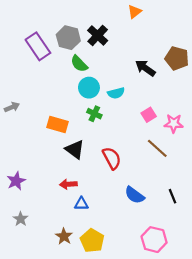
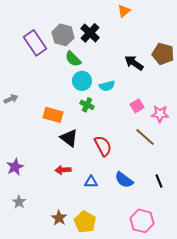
blue triangle: (81, 204) -> (91, 182), moved

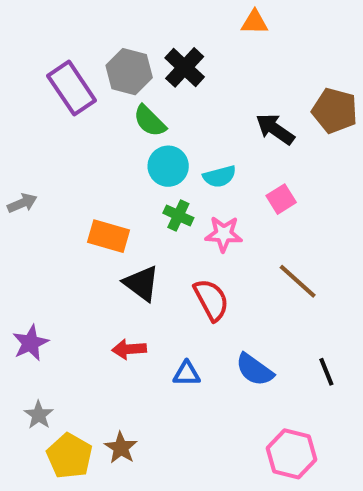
orange triangle: (124, 11) -> (254, 22), turned 40
pink square: (137, 106) -> (281, 199), moved
pink star: (160, 114) -> (224, 234), moved
yellow pentagon: (85, 222) -> (69, 456), moved

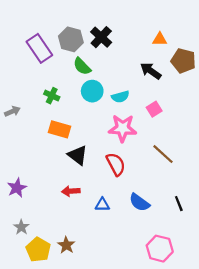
orange triangle: (254, 22) -> (160, 39), moved
green cross: (178, 215) -> (52, 96), moved
pink star: (224, 234) -> (123, 128), size x1.4

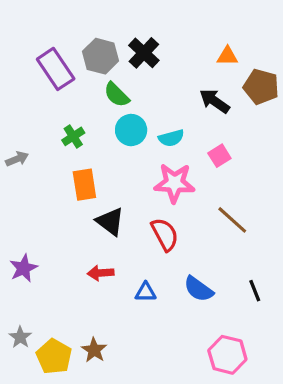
green cross: (52, 96) -> (73, 136), turned 32
orange rectangle: (60, 129) -> (84, 185), turned 65
gray star: (21, 227) -> (20, 337), moved

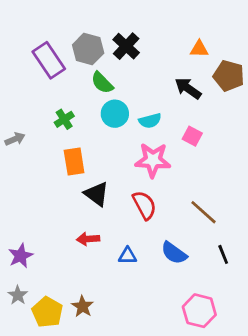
pink square: (219, 156) -> (192, 136), turned -30
brown line: (232, 220) -> (204, 212), moved
purple star: (23, 268) -> (21, 256), moved

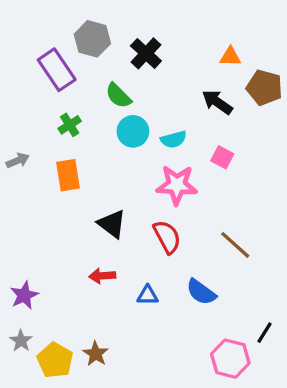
gray hexagon: (88, 49) -> (92, 39), moved
green cross: (64, 119) -> (70, 125), moved
orange rectangle: (74, 162) -> (68, 175), moved
black line: (223, 254) -> (264, 333), moved, turned 54

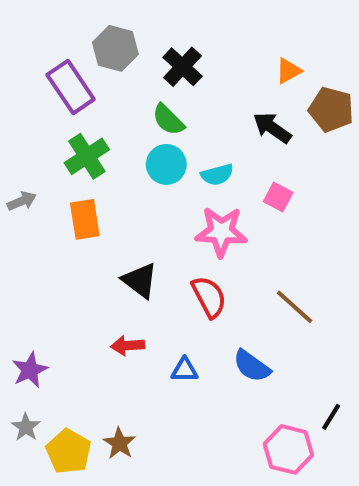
orange triangle: (230, 57) -> (288, 71), turned -30
green semicircle: (118, 96) -> (168, 120), moved
green cross: (70, 125) -> (87, 156), size x1.5

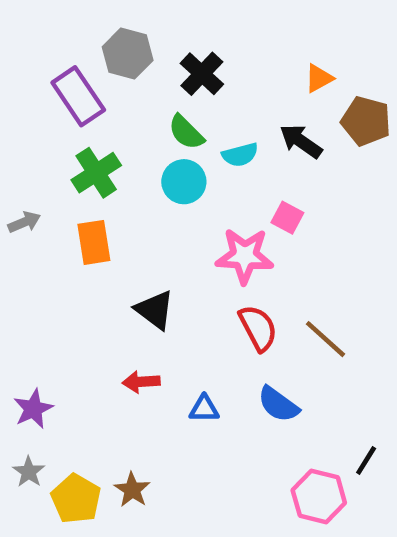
cyan semicircle: (217, 175) -> (240, 155), moved
pink square: (278, 197) -> (287, 218), moved
red semicircle: (209, 297) -> (258, 328), moved

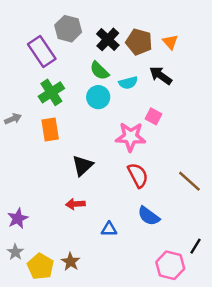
orange triangle: (319, 78) -> (170, 42), turned -42
brown pentagon: (366, 121) -> (139, 42), moved
black triangle: (155, 310) -> (83, 166), turned 40
brown line: (326, 339) -> (189, 181), moved
blue triangle: (204, 409) -> (109, 229), moved

